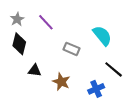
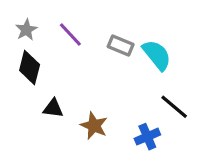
gray rectangle: (72, 49) -> (121, 46), moved

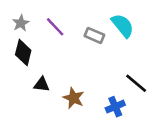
cyan semicircle: (157, 55) -> (123, 26), moved

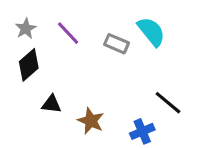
black diamond: (23, 53) -> (29, 65), turned 35

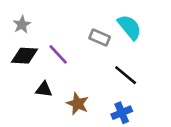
purple line: (68, 33) -> (58, 54), moved
black diamond: (29, 65) -> (24, 56), turned 44
black line: (168, 103) -> (126, 75), moved

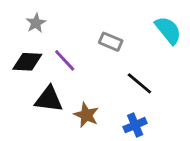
gray star: (22, 25) -> (36, 23), moved
cyan semicircle: (129, 27) -> (168, 30), moved
black triangle: (44, 89) -> (49, 99), size x1.5

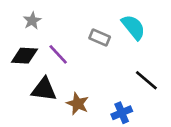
cyan semicircle: (168, 30) -> (133, 27), moved
black line: (139, 83) -> (146, 80), moved

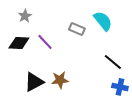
black triangle: (44, 89) -> (34, 82), moved, turned -35
brown star: (78, 104) -> (60, 80), turned -30
blue cross: (122, 113) -> (120, 87), moved, turned 35

